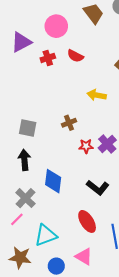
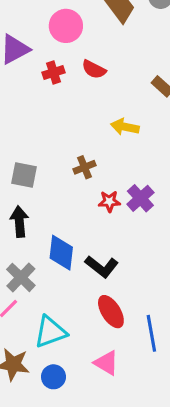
black L-shape: (98, 187) -> (102, 267), moved
blue circle: (56, 266) -> (53, 377), moved

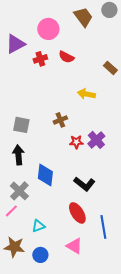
black L-shape: (102, 267) -> (84, 184), moved
cyan triangle: (50, 332) -> (38, 226), size x0.6

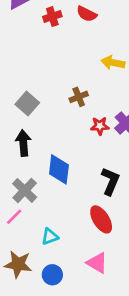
gray square: (21, 125) -> (27, 103), turned 30
black L-shape: (84, 184) -> (110, 181), turned -105

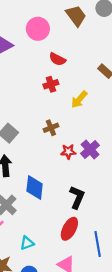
red cross: (52, 17) -> (51, 84), moved
yellow arrow: (113, 63) -> (79, 99), turned -60
red ellipse: (101, 219) -> (69, 229), turned 60

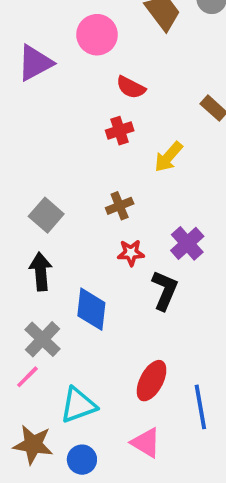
red star: (68, 152) -> (131, 253), moved
black L-shape: (77, 197) -> (165, 290), moved
cyan triangle: (27, 243) -> (78, 405), size x1.5

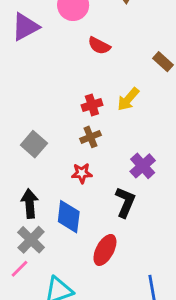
red cross: (120, 131) -> (92, 105), moved
red star: (131, 253) -> (82, 173), moved
black arrow: (41, 272) -> (30, 204), moved
red ellipse: (152, 381) -> (105, 250), moved

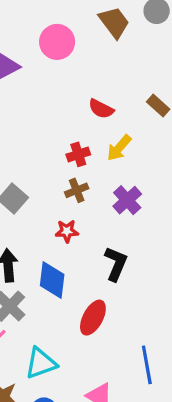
red semicircle: (99, 46) -> (101, 109), moved
purple cross: (143, 166) -> (127, 200), moved

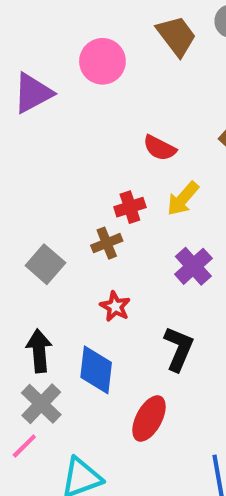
brown cross: (77, 190) -> (107, 243), moved
red star: (67, 231) -> (115, 306), turned 30

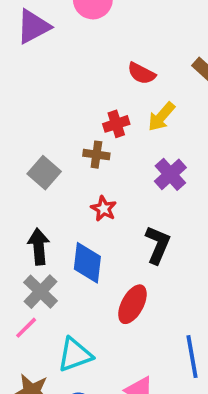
brown cross: (107, 243) -> (96, 155), turned 30

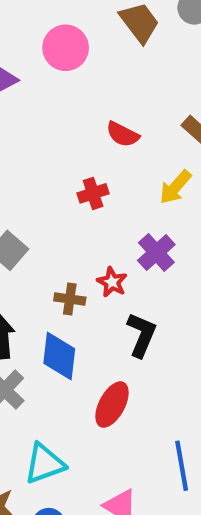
yellow arrow: (161, 117) -> (175, 187), moved
brown cross: (96, 155) -> (70, 299), moved
red star: (104, 209) -> (112, 282), moved

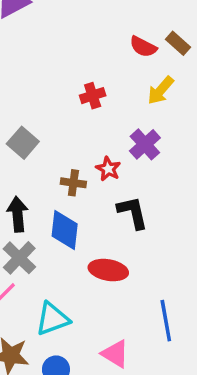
red semicircle: (123, 134) -> (143, 47), moved
black L-shape: (142, 335) -> (133, 212), turned -36
red ellipse: (112, 405) -> (108, 270), turned 72

